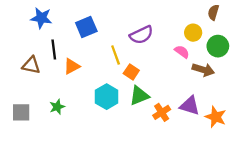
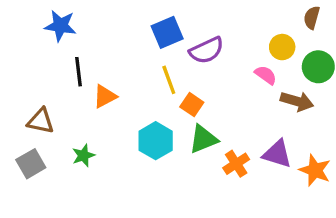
blue square: (86, 27) -> (167, 32), moved
brown triangle: (31, 65) -> (41, 121), moved
gray square: (21, 112) -> (31, 164), turned -30

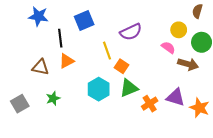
blue square: (167, 32) -> (84, 20), moved
black line: (78, 72) -> (60, 38), moved
brown triangle: (41, 121) -> (41, 67), moved

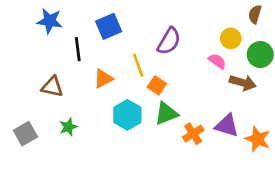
purple semicircle: (131, 32) -> (169, 41), turned -35
orange triangle: (66, 61) -> (103, 79), moved

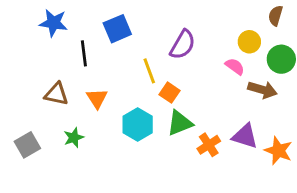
orange triangle: (103, 79) -> (97, 98), moved, turned -35

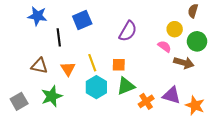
yellow line: (149, 71) -> (92, 63), moved
orange square: (170, 93) -> (119, 65), turned -32
green star: (74, 138) -> (52, 96), size x1.5

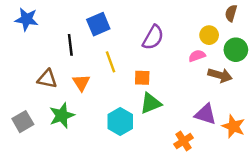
blue star: (37, 16) -> (26, 19), moved
pink semicircle: (164, 46) -> (197, 56), turned -56
yellow line: (92, 63) -> (110, 62), moved
cyan hexagon: (96, 87) -> (120, 122), moved
orange cross: (146, 101) -> (184, 141), moved

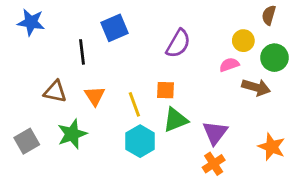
yellow line: (110, 62) -> (134, 104), moved
purple triangle: (205, 114) -> (215, 133), moved, turned 50

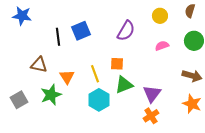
blue square: (115, 28) -> (81, 31), moved
yellow circle: (243, 41) -> (160, 16), moved
brown arrow: (256, 87) -> (192, 76), moved
orange triangle: (95, 96) -> (67, 77), moved

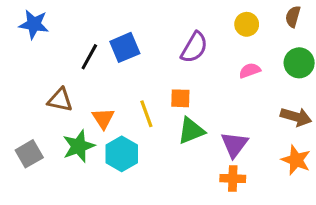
black line: (58, 37) -> (89, 57), turned 36
cyan hexagon: (99, 100) -> (122, 154), moved
orange cross: (151, 116) -> (233, 179), turned 35

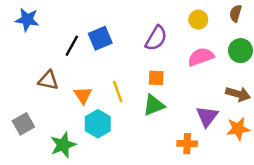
pink semicircle: (250, 71) -> (201, 57), size x1.5
orange square: (180, 98) -> (156, 78), moved
purple triangle: (234, 145) -> (207, 116), moved
green star: (79, 146) -> (63, 145), moved
orange star: (296, 160) -> (238, 129), turned -30

